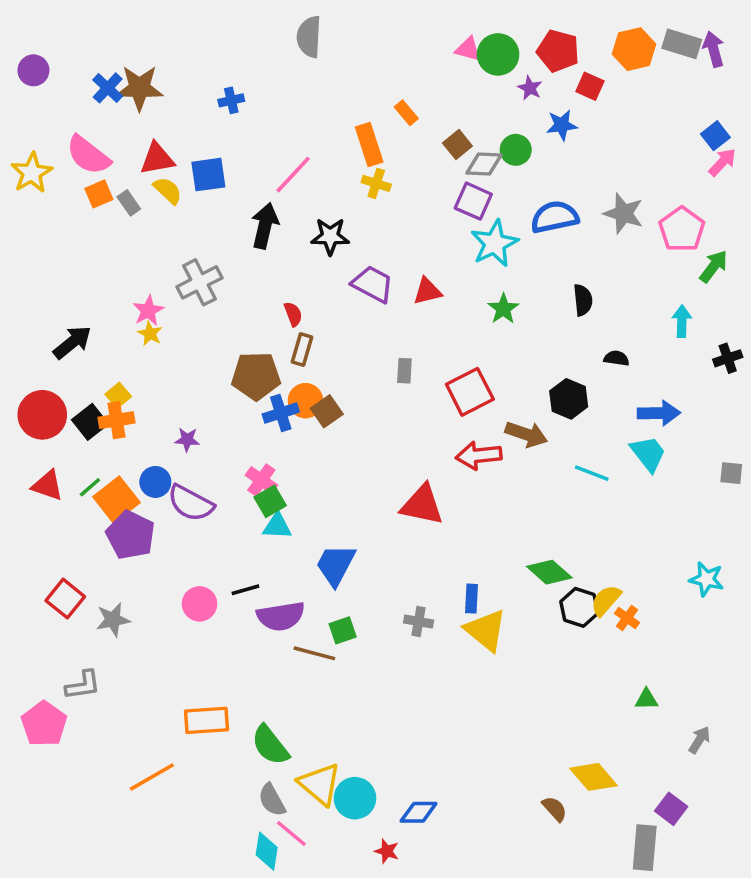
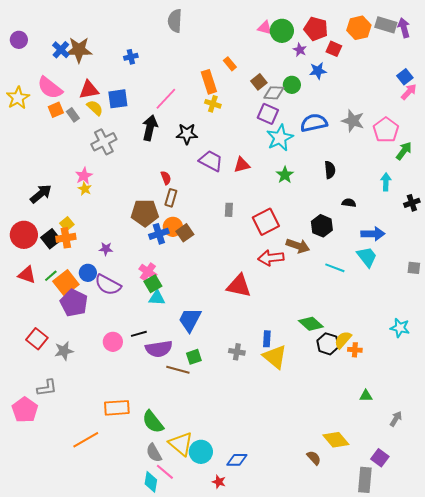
gray cross: (199, 282) -> (104, 142), moved
orange cross: (627, 618) -> (355, 350), turned -32

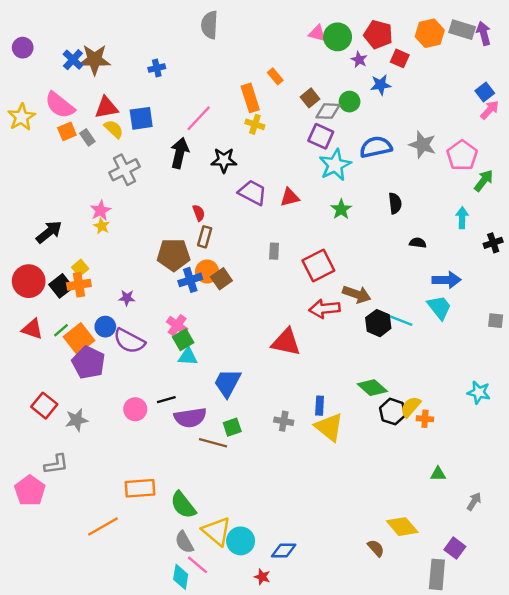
black hexagon: (322, 226) -> (378, 323), moved

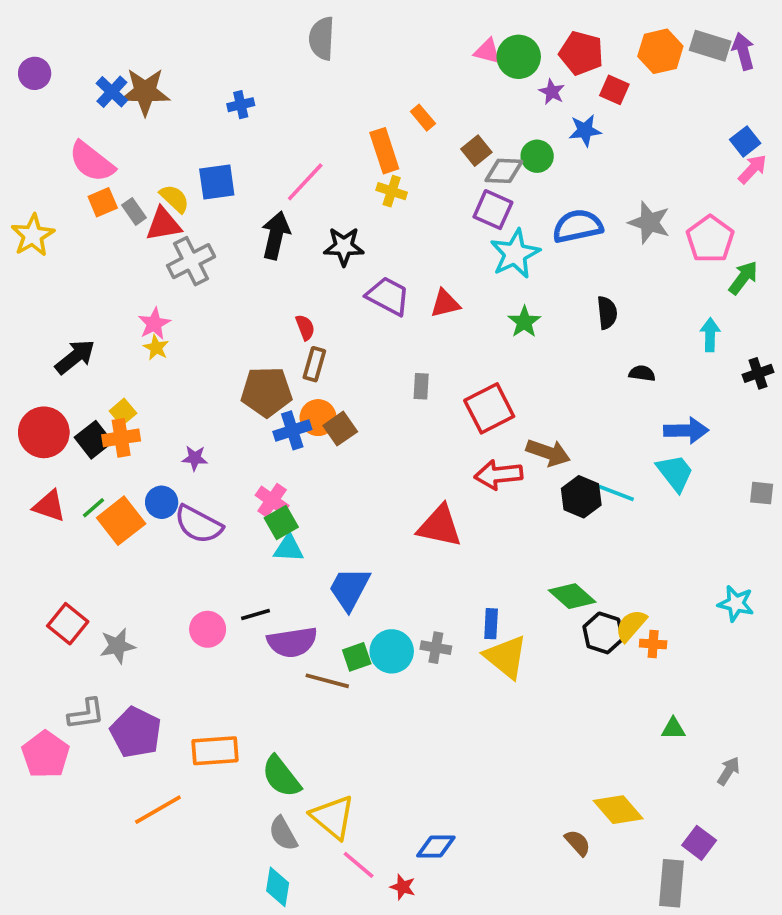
red triangle: (106, 108) -> (163, 224), moved
yellow star: (21, 117) -> (33, 235), moved
purple pentagon: (89, 363) -> (136, 732), moved
cyan circle: (241, 541) -> (392, 651), moved
pink line: (197, 565) -> (359, 865), moved

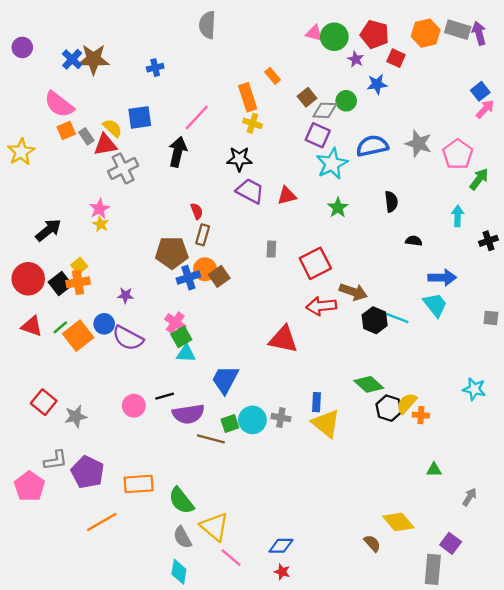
black star: (344, 246) -> (239, 159), moved
red star: (403, 887) -> (282, 572), moved

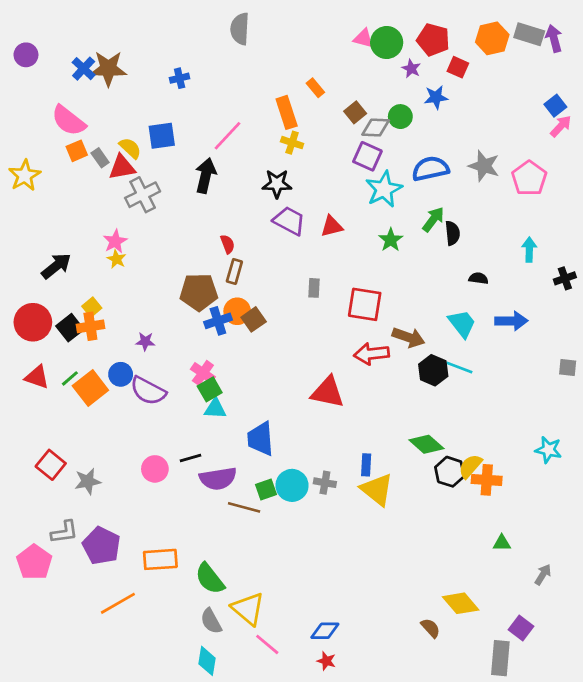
green arrow: (479, 179) -> (433, 219), moved
red square: (315, 263) -> (365, 304), turned 36
cyan trapezoid: (435, 305) -> (462, 324), moved
blue trapezoid: (225, 380) -> (260, 439), turned -32
orange cross: (421, 415) -> (487, 480), size x1.5

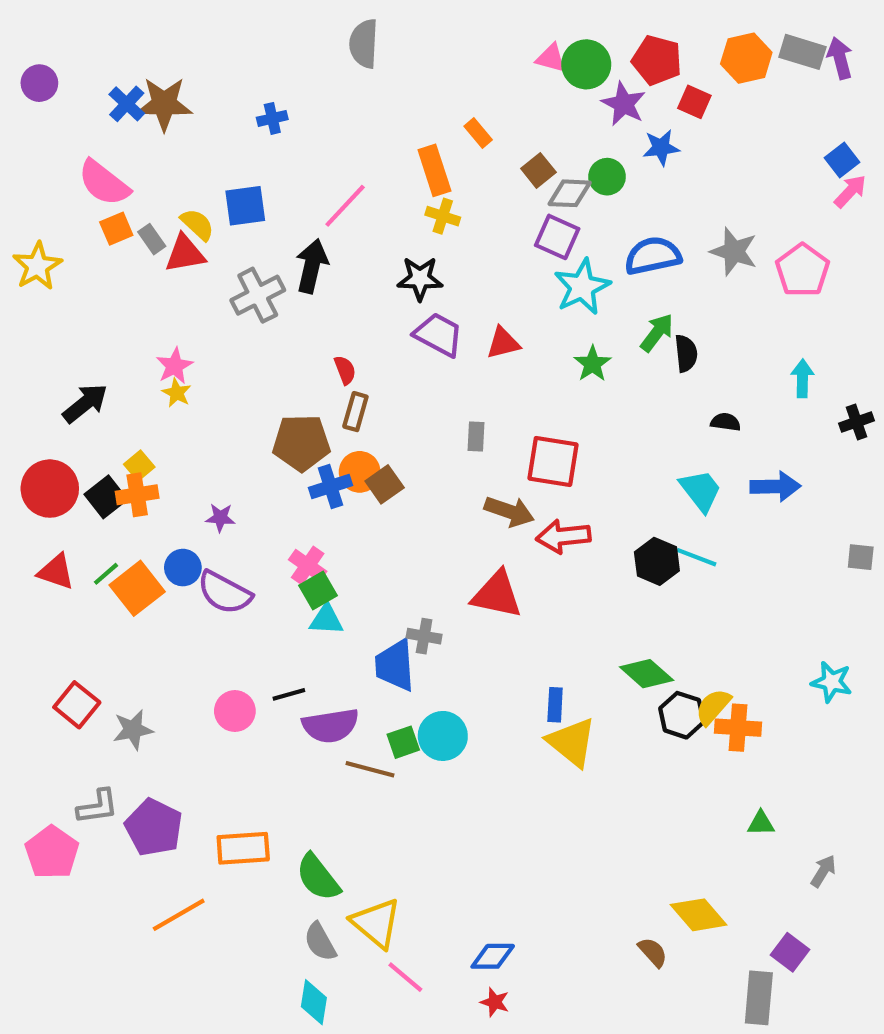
purple star: (411, 69) -> (624, 104), size x1.5
gray cross: (143, 195) -> (258, 295), moved
brown arrow: (409, 337) -> (509, 511), moved
gray cross: (325, 483) -> (424, 636), moved

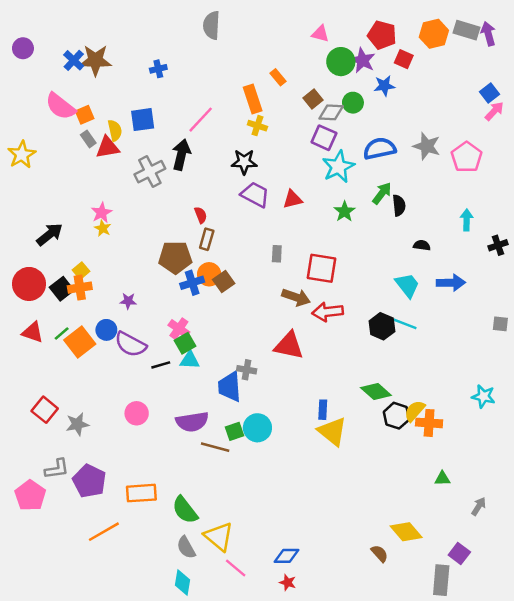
green circle: (586, 64) -> (341, 62), moved
yellow semicircle: (197, 224) -> (115, 130), turned 35
orange square: (116, 229) -> (85, 115), moved
black line: (289, 694) -> (161, 365), moved

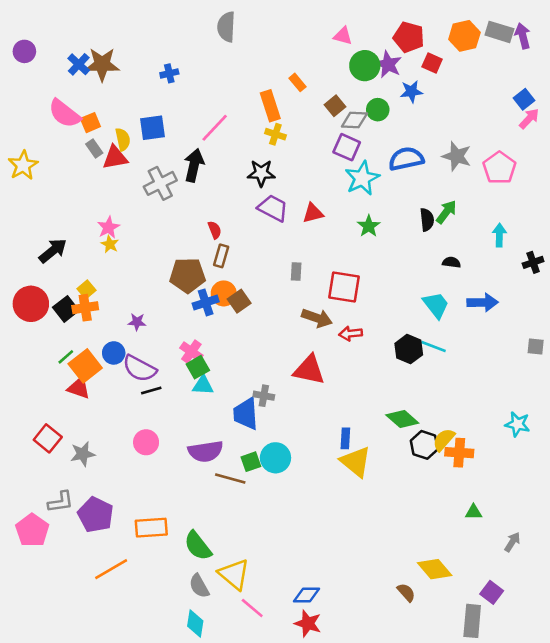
green arrow: (382, 193) -> (446, 212), moved
red arrow: (328, 312) -> (351, 334), size x0.7
red triangle: (33, 332) -> (79, 388), moved
black line: (161, 365) -> (151, 390), moved
red star: (288, 583) -> (308, 623), size x1.5

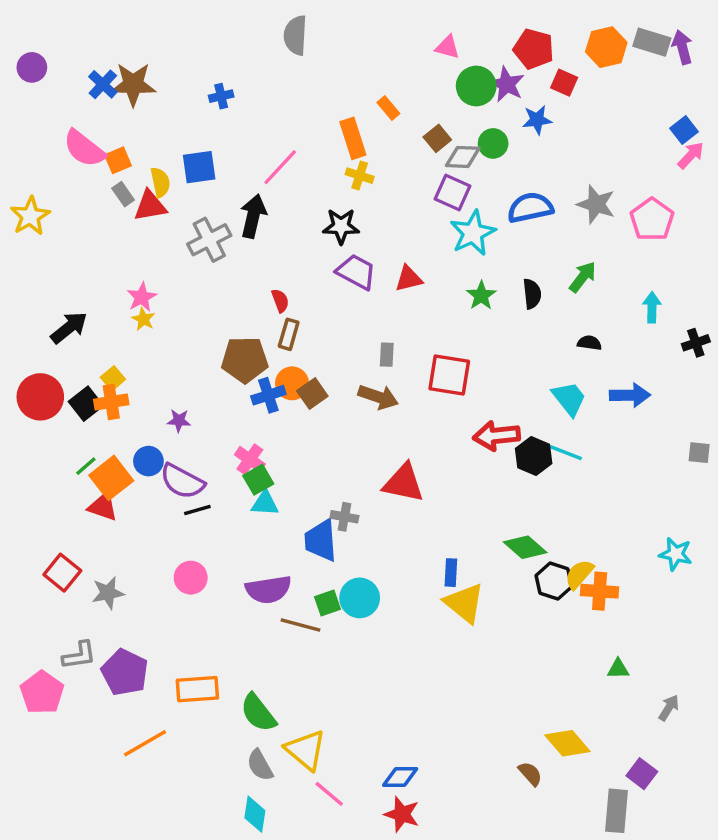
black semicircle: (427, 220) -> (532, 294), moved
brown arrow: (317, 318) -> (378, 397), moved
red arrow: (351, 334) -> (496, 436), moved, size x1.5

